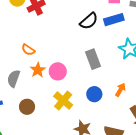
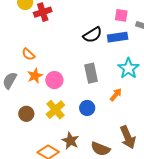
orange arrow: (120, 90) -> (116, 95), moved
brown circle: (27, 107) -> (26, 114), moved

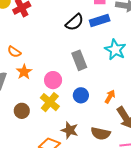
pink circle: (54, 80) -> (53, 80), moved
orange arrow: (116, 95) -> (110, 97), moved

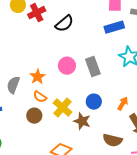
black semicircle: (75, 22) -> (64, 24), moved
orange semicircle: (14, 52) -> (40, 97), moved
pink circle: (53, 80) -> (67, 66), moved
brown star: (70, 130) -> (82, 121), moved

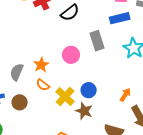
gray rectangle: (93, 66) -> (97, 41), moved
blue circle: (94, 102) -> (89, 90), moved
brown circle: (34, 116) -> (20, 102), moved

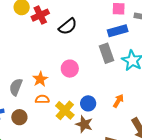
gray rectangle: (97, 41) -> (107, 53), moved
orange semicircle: (43, 85) -> (42, 99), turned 144
orange arrow: (125, 95) -> (118, 101), moved

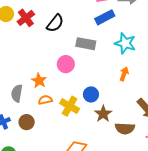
gray rectangle: (107, 53) -> (86, 44), moved, turned -48
orange arrow: (118, 101) -> (124, 74), moved
brown star: (84, 124) -> (103, 114), moved, turned 30

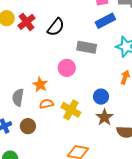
blue circle: (91, 94) -> (101, 97), moved

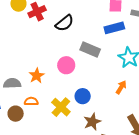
gray semicircle: (18, 97) -> (12, 83), turned 66
blue circle: (101, 97) -> (83, 96), moved
orange semicircle: (46, 104) -> (31, 101), moved

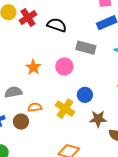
black semicircle: (65, 23) -> (57, 25), turned -114
orange star: (37, 76) -> (33, 67), moved
brown star: (92, 122) -> (98, 119), turned 30

